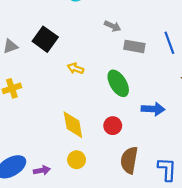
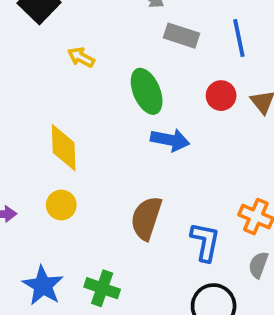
blue arrow: (153, 109) -> (170, 140), moved
red circle: (113, 126) -> (221, 96), moved

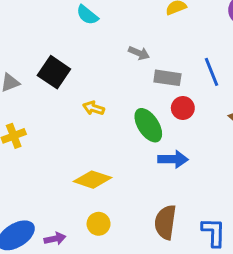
red circle: (221, 96) -> (183, 108), moved
yellow diamond: (64, 148) -> (93, 180), turned -60

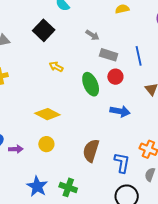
black square: (54, 72) -> (44, 30), moved
blue arrow: (173, 159) -> (120, 111), moved

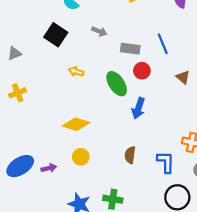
gray arrow: (92, 35) -> (99, 31), moved
blue arrow: (120, 111) -> (138, 108), moved, turned 108
brown semicircle: (91, 151) -> (130, 155), size x0.7

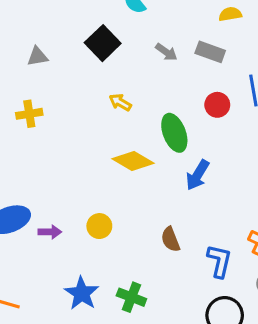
gray rectangle: (130, 49) -> (210, 52), moved
red circle: (142, 71) -> (217, 105), moved
yellow diamond: (76, 124) -> (133, 161), moved
brown semicircle: (130, 155) -> (171, 239), turned -42

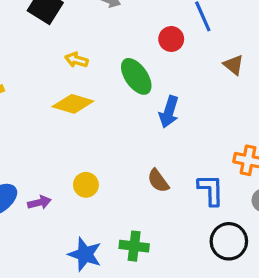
yellow diamond: (133, 161) -> (73, 104), moved

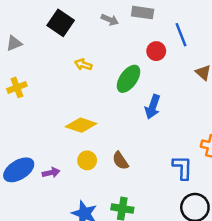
green ellipse: (136, 76) -> (128, 79), turned 68
yellow diamond: (73, 104) -> (81, 125), moved
brown semicircle: (158, 181) -> (120, 161), moved

